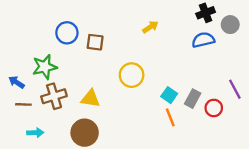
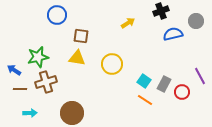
black cross: (206, 13) -> (161, 11), moved
blue circle: (67, 33) -> (57, 15), moved
yellow triangle: (90, 99) -> (77, 58), moved
orange line: (170, 117) -> (145, 100), turned -35

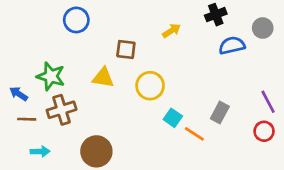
brown square: (81, 36) -> (126, 49), moved
green star: (38, 57) -> (51, 76), turned 30
cyan square: (144, 81) -> (173, 118), moved
red circle: (182, 92) -> (264, 131), moved

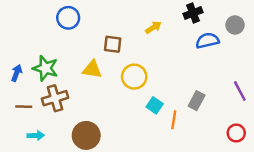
blue arrow: (19, 94) -> (17, 73), moved, turned 77
red circle: (264, 131) -> (236, 133), moved
orange line: (194, 134) -> (174, 120), turned 66

